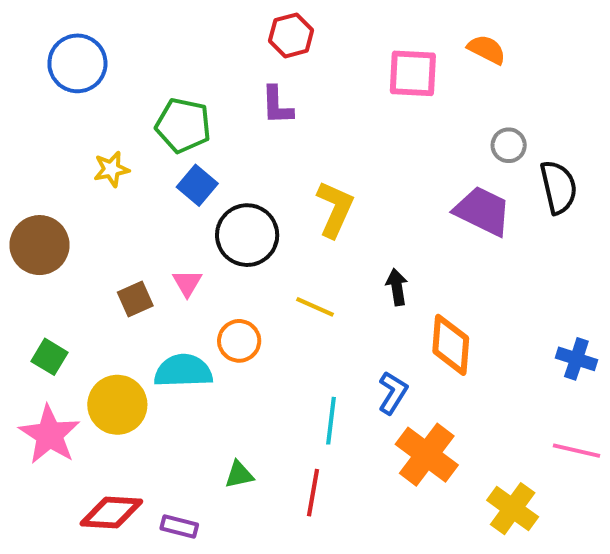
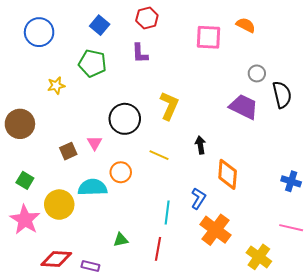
blue square: (197, 185) -> (100, 25), moved

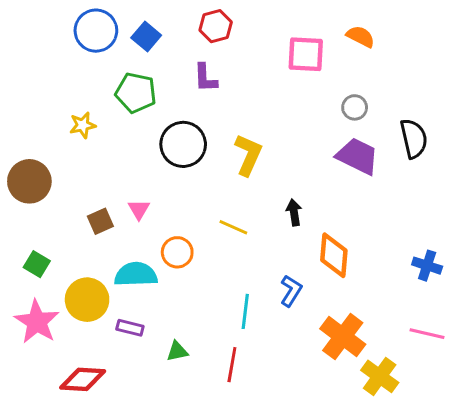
blue circle: (39, 32) -> (96, 31), moved
gray circle: (257, 73) -> (355, 107), moved
black circle: (125, 119) -> (183, 144), moved
orange cross: (216, 230) -> (343, 337), moved
purple rectangle: (90, 266) -> (130, 328), moved

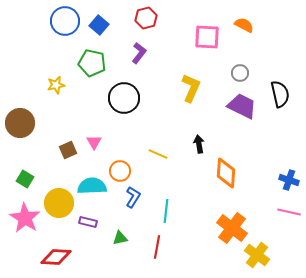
purple L-shape: (205, 78) -> (139, 53), turned -140
yellow L-shape: (248, 155) -> (191, 88), moved
blue L-shape: (291, 291) -> (133, 197), moved
pink line: (427, 334) -> (289, 212), moved

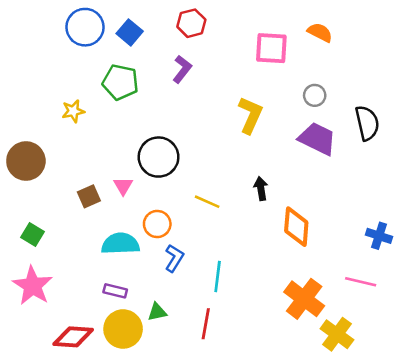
black circle: (124, 98) -> (159, 157), moved
yellow circle: (59, 203) -> (123, 329), moved
pink line: (289, 212) -> (361, 282), moved

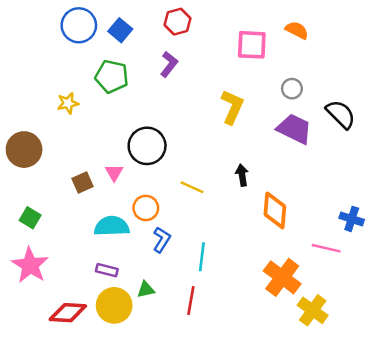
black semicircle: (367, 123) -> (341, 114), turned -32
pink line: (361, 282) -> (326, 248), moved

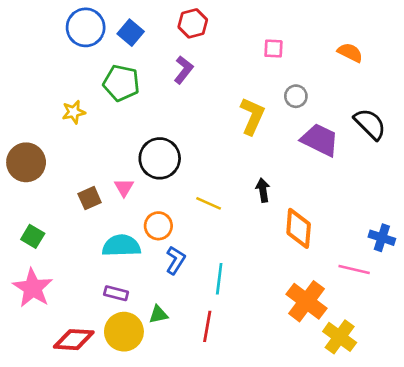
orange semicircle: (297, 30) -> (350, 53), moved
pink square: (252, 45) -> (273, 49), size x0.6
gray circle: (292, 89) -> (296, 96), moved

